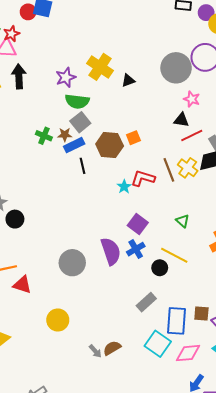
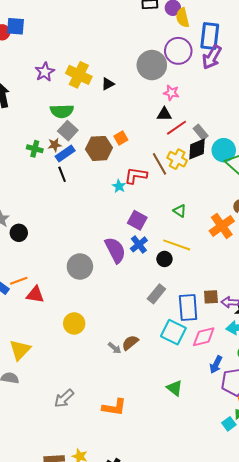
purple star: (66, 77) -> (45, 72), moved
black line: (82, 166) -> (62, 174), moved

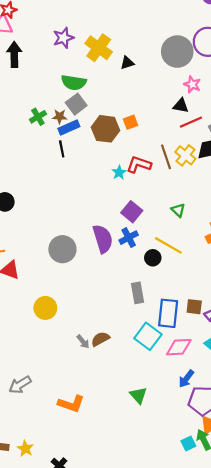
green cross: (35, 149) -> (38, 117), turned 35
gray rectangle: (156, 294) -> (138, 293), turned -60

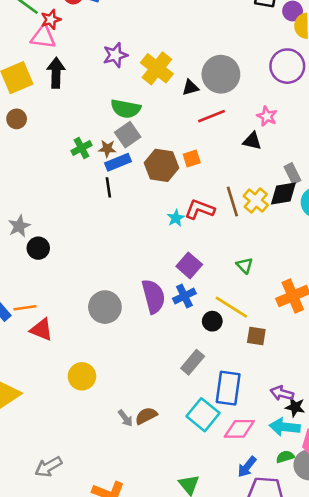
gray circle: (177, 52) -> (221, 74), moved
red line: (191, 122) -> (211, 116), moved
gray rectangle: (138, 293) -> (193, 362), turned 48
brown square: (194, 307) -> (256, 336), moved

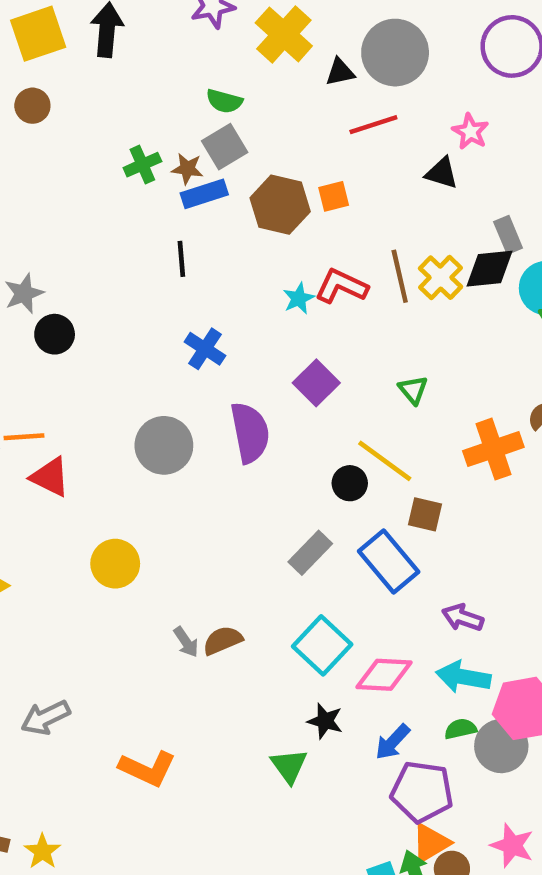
green semicircle: (126, 109) -> (224, 101), size x0.7
black line: (108, 187) -> (181, 259), moved
blue cross: (184, 296) -> (205, 349), moved, turned -35
blue rectangle: (228, 388) -> (389, 562), moved, turned -52
black star: (295, 407) -> (325, 721), moved

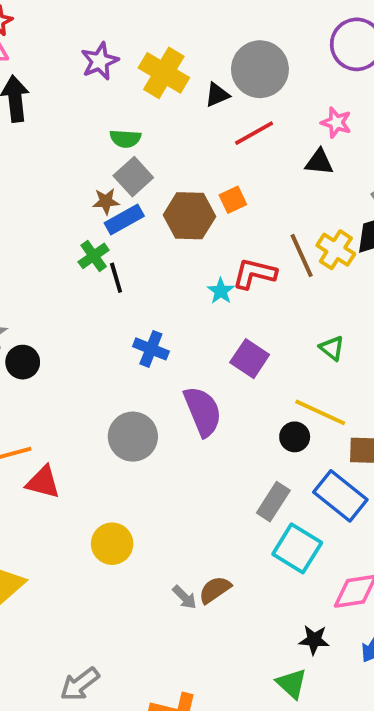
green cross: (142, 165) -> (94, 256), moved
cyan square: (322, 645) -> (297, 548), moved

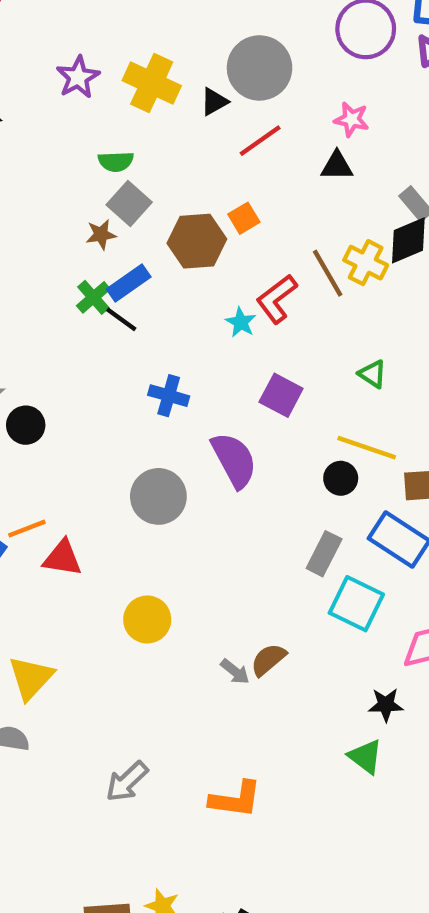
blue rectangle: (124, 220) -> (129, 283), moved
red L-shape: (254, 274) -> (277, 299), turned -45
black line: (116, 278) -> (121, 319), turned -32

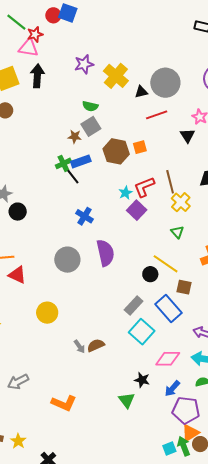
black triangle: (337, 166) -> (187, 136), turned 42
yellow cross: (366, 263) -> (181, 202), moved
purple square: (281, 395) -> (137, 210), moved

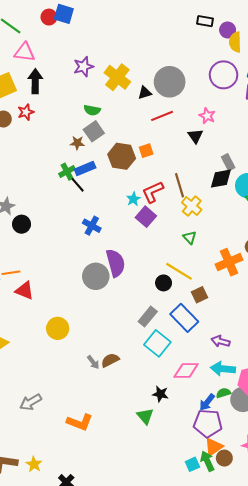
red star: (35, 34) -> (26, 112), moved
gray circle: (67, 260) -> (96, 276), moved
brown square: (184, 287) -> (199, 295), turned -35
blue arrow: (172, 388) -> (207, 402), moved

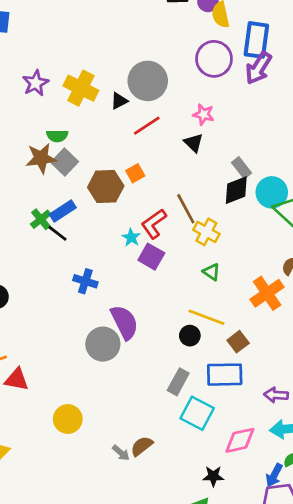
brown star: (77, 143) -> (41, 158), moved, size x1.6
blue rectangle: (184, 318) -> (225, 375), turned -36

